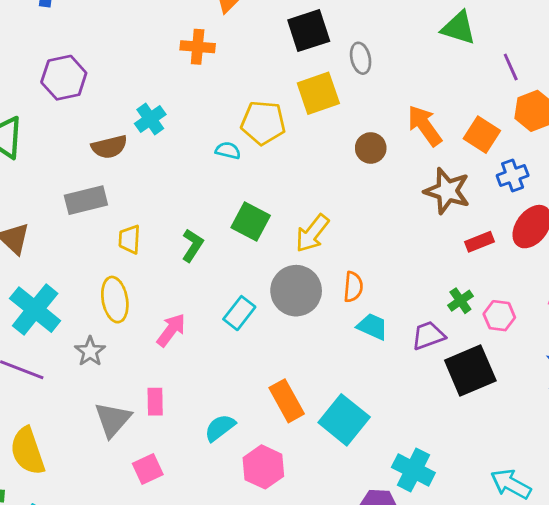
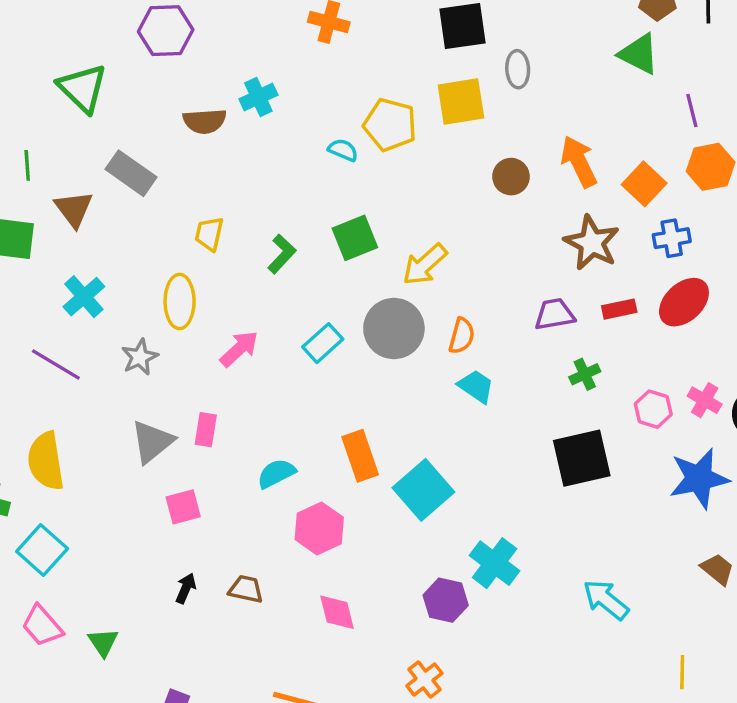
gray rectangle: (86, 200) -> (131, 173), moved, turned 39
green square: (251, 221) -> (355, 238), turned 30
cyan cross: (35, 310) -> (84, 297), size x0.7
pink hexagon: (499, 316) -> (653, 409), moved
purple trapezoid: (428, 336) -> (555, 314), moved

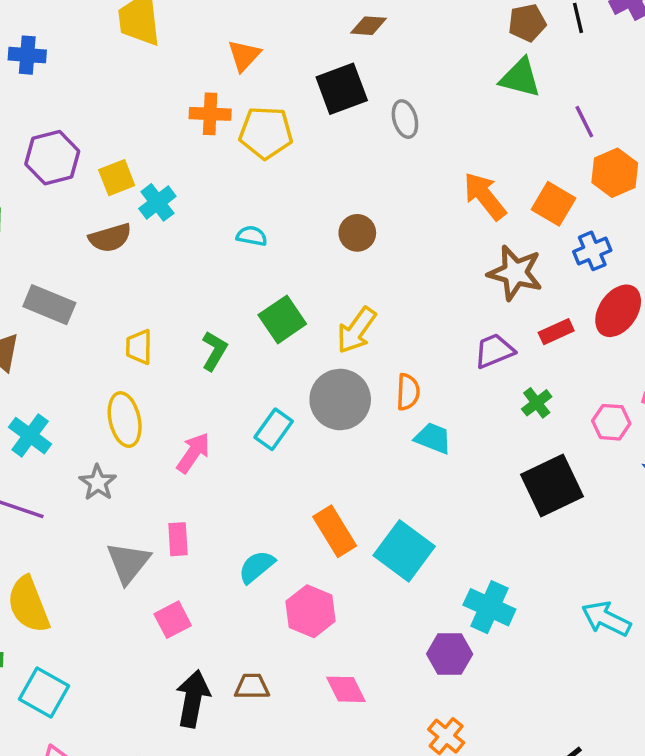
yellow square: (461, 101) -> (117, 178), moved, size x0.7
yellow pentagon: (390, 125) -> (266, 133), moved
brown circle: (511, 177) -> (357, 233), moved
black arrow: (186, 588) -> (193, 699), size x1.8

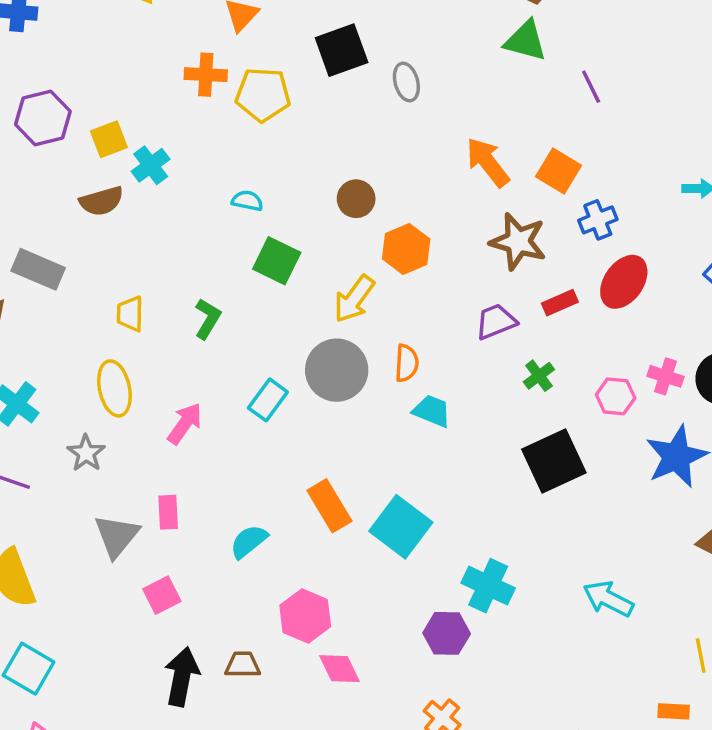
orange hexagon: (615, 173) -> (406, 249), moved
green square: (282, 319) -> (277, 261), moved, turned -30
pink hexagon: (310, 611) -> (305, 616), moved

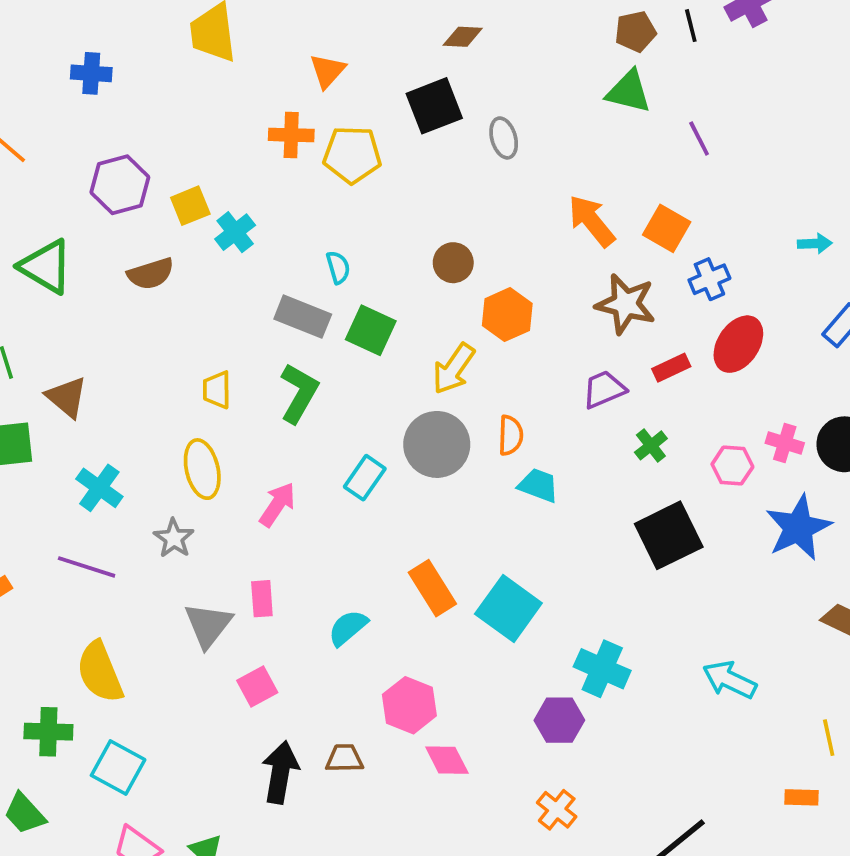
brown semicircle: (101, 201) -> (151, 274), moved
cyan semicircle: (247, 201) -> (338, 267), turned 64
gray rectangle: (38, 269) -> (303, 317), moved
green L-shape: (208, 319) -> (299, 393), size x1.4

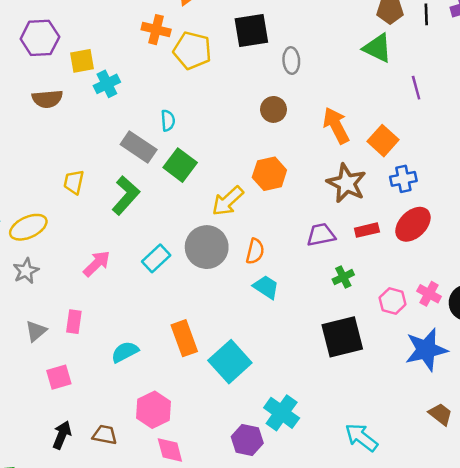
brown circle: (453, 263) -> (273, 109), moved
yellow ellipse: (202, 469) -> (28, 227), moved, turned 66
gray triangle: (208, 625) -> (36, 331), size x0.7
black arrow: (280, 772) -> (62, 435), size x0.7

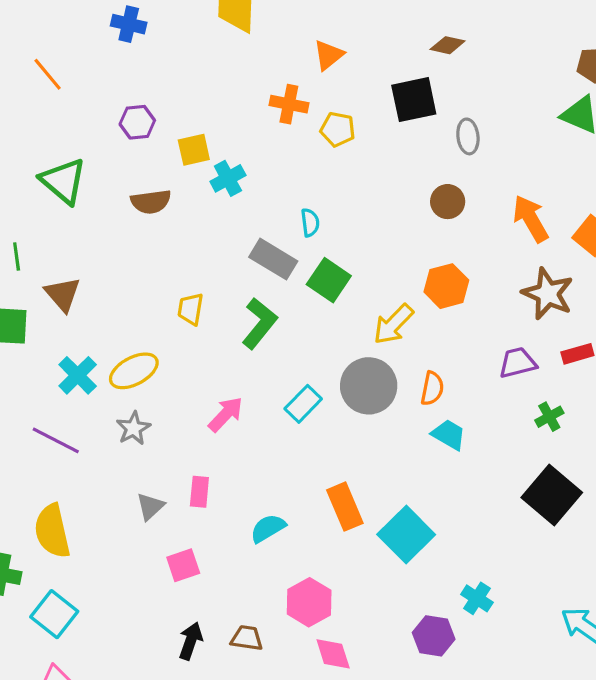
purple hexagon: (40, 38) -> (137, 122), size x0.7
yellow pentagon: (192, 50) -> (338, 129), size x0.7
black square: (342, 337) -> (552, 495), turned -33
cyan cross: (282, 413) -> (477, 598), size x0.7

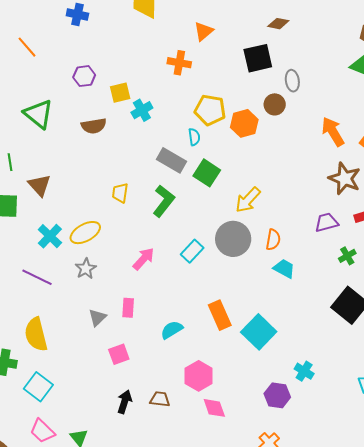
yellow pentagon: (338, 129) -> (210, 110), moved, size x1.4
brown circle: (448, 202) -> (275, 104), moved
orange hexagon: (446, 286) -> (244, 123), moved

